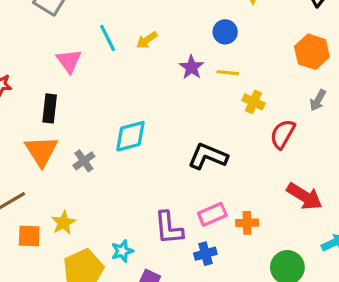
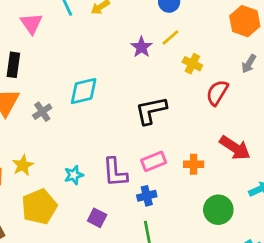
purple star: (191, 67) -> (141, 47), moved
yellow line: (228, 73) -> (170, 37), turned -48
black L-shape: (208, 156) -> (151, 110), turned -36
orange cross: (247, 223) -> (194, 164), moved
cyan star: (122, 251) -> (74, 175), moved

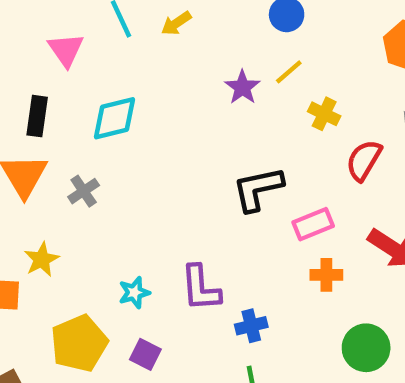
cyan diamond: (84, 91) -> (114, 118), moved
pink rectangle: (154, 161) -> (313, 224), moved
yellow star: (23, 165) -> (42, 259), moved
purple square: (97, 218) -> (145, 354), moved

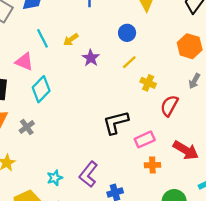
pink triangle: (66, 50) -> (24, 62), moved, turned -30
purple star: (242, 87) -> (91, 58), moved
cyan diamond: (114, 118) -> (41, 89), turned -30
purple L-shape: (201, 288) -> (88, 174), turned 45

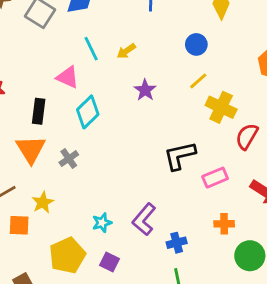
purple star: (91, 58) -> (145, 90), moved
yellow cross: (148, 83) -> (221, 107), size x1.5
orange cross: (152, 165) -> (224, 224), moved

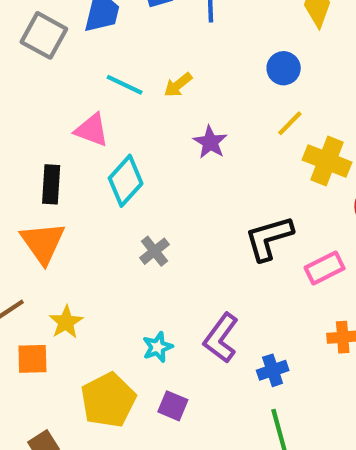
cyan line: (91, 49) -> (125, 85), turned -35
gray cross: (69, 159) -> (154, 251), moved

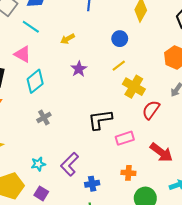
cyan line: (125, 85) -> (31, 27), moved

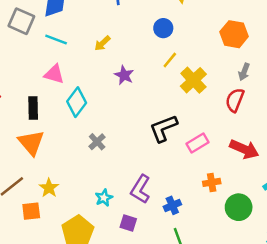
yellow cross: (134, 87) -> (193, 80), turned 30
red semicircle: (151, 110) -> (235, 100), moved
purple square: (41, 193) -> (128, 223), moved

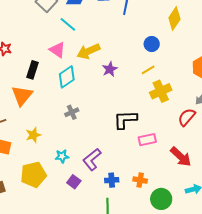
yellow arrow: (102, 43) -> (89, 51), moved, size x1.6
orange cross: (212, 182) -> (140, 180), moved
yellow star: (49, 188) -> (33, 135), moved

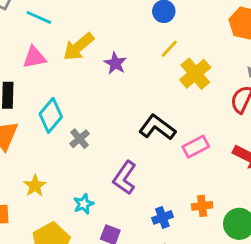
pink triangle: (57, 50) -> (34, 57), turned -30
cyan diamond: (67, 77) -> (51, 115), moved
black L-shape: (125, 120) -> (157, 127), turned 55
purple L-shape: (92, 159) -> (125, 178), moved

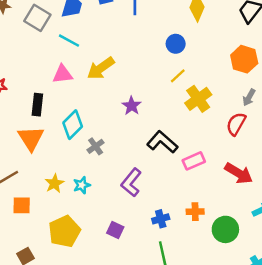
purple star: (115, 63) -> (132, 106), moved
cyan star: (84, 204) -> (82, 185), moved

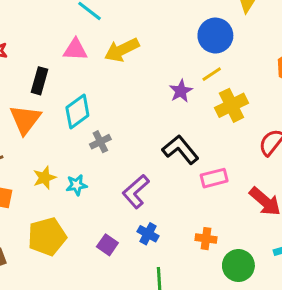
blue circle: (176, 44) -> (215, 36), size x1.5
purple star: (132, 106) -> (181, 91), moved
blue cross: (161, 219) -> (148, 234), moved, turned 35

